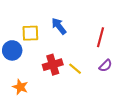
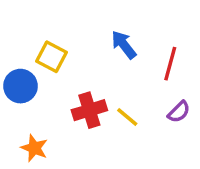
blue arrow: (59, 26) -> (124, 45), moved
yellow square: (30, 33) -> (51, 57), turned 30

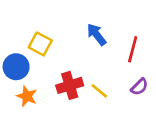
orange star: (34, 148) -> (27, 96), moved

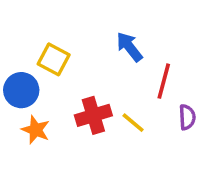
red line: (133, 49) -> (164, 81), moved
purple semicircle: (139, 87) -> (187, 117), turned -48

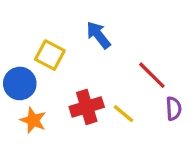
blue arrow: (129, 47) -> (98, 35), moved
red line: (164, 81) -> (152, 75), turned -60

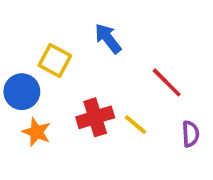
purple semicircle: (174, 109) -> (191, 134), moved

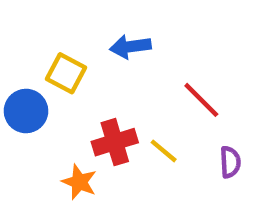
blue arrow: (108, 38) -> (130, 47), turned -60
orange star: (36, 132) -> (79, 182), moved

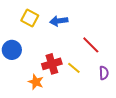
yellow square: (66, 73) -> (30, 18), moved

